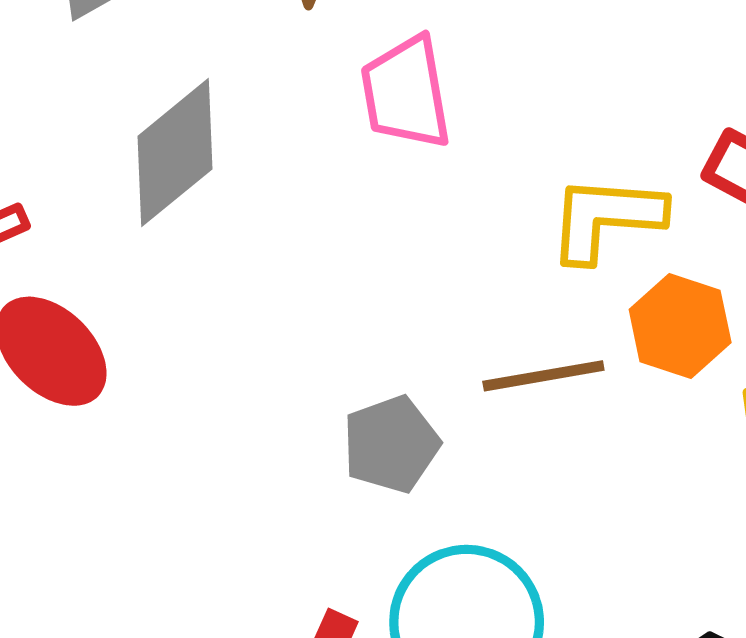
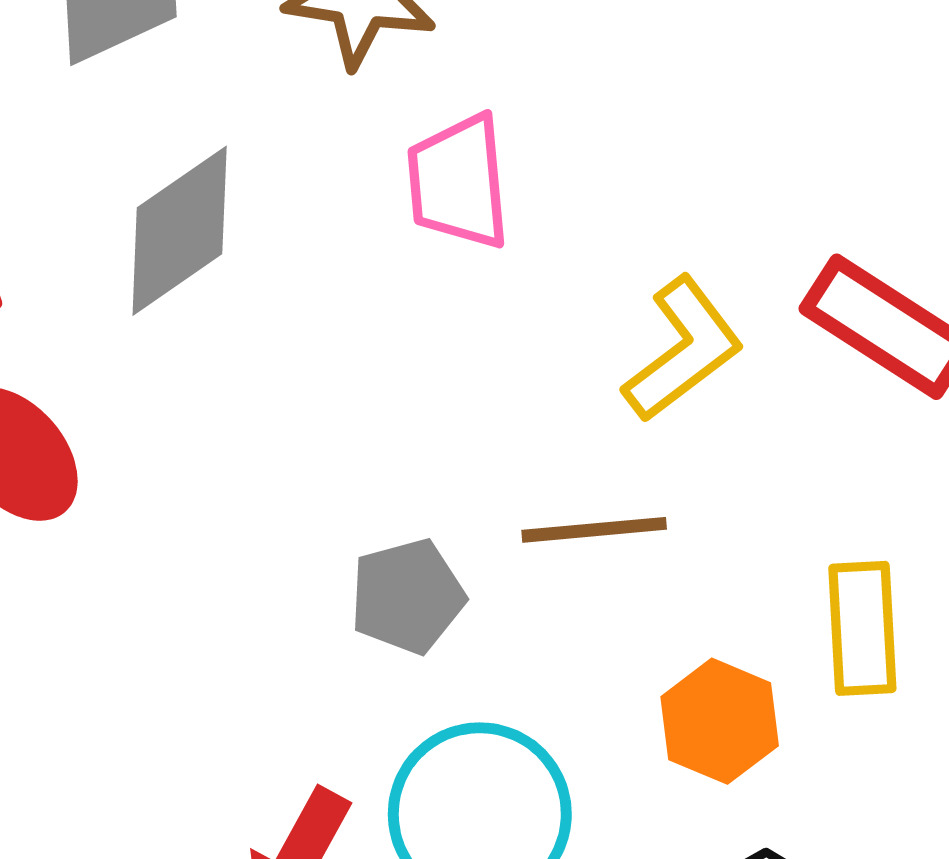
yellow L-shape: (606, 218) -> (683, 349), turned 134
orange hexagon: (680, 326) -> (720, 721), moved

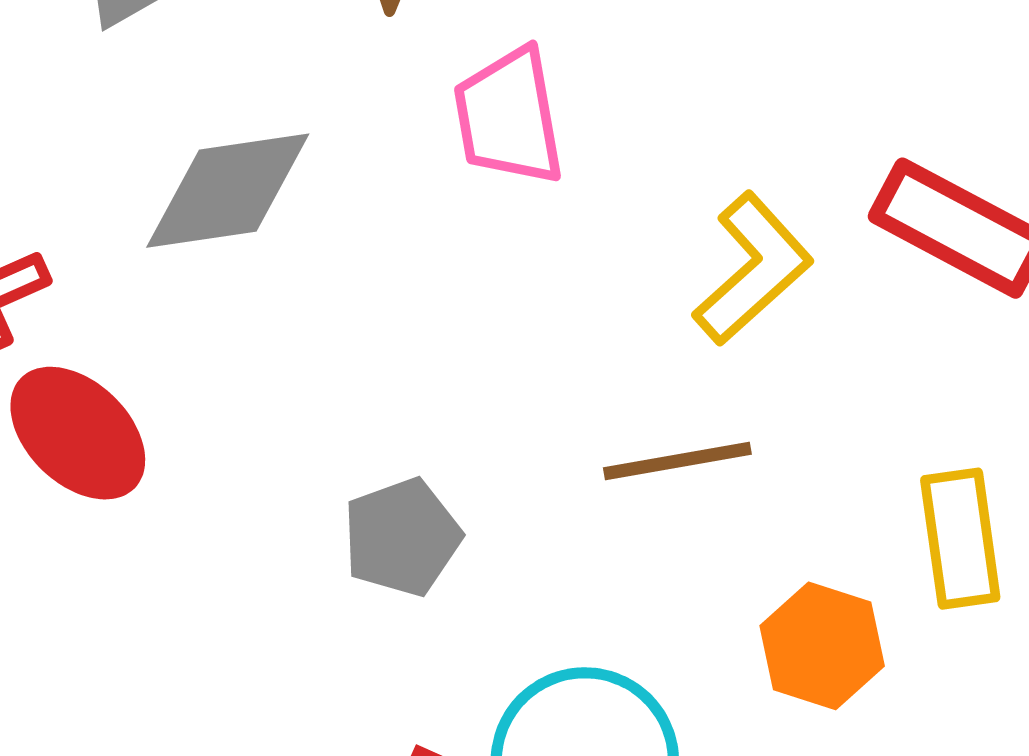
gray diamond: (180, 231) -> (228, 191), turned 31
gray pentagon: (407, 596) -> (402, 537), moved

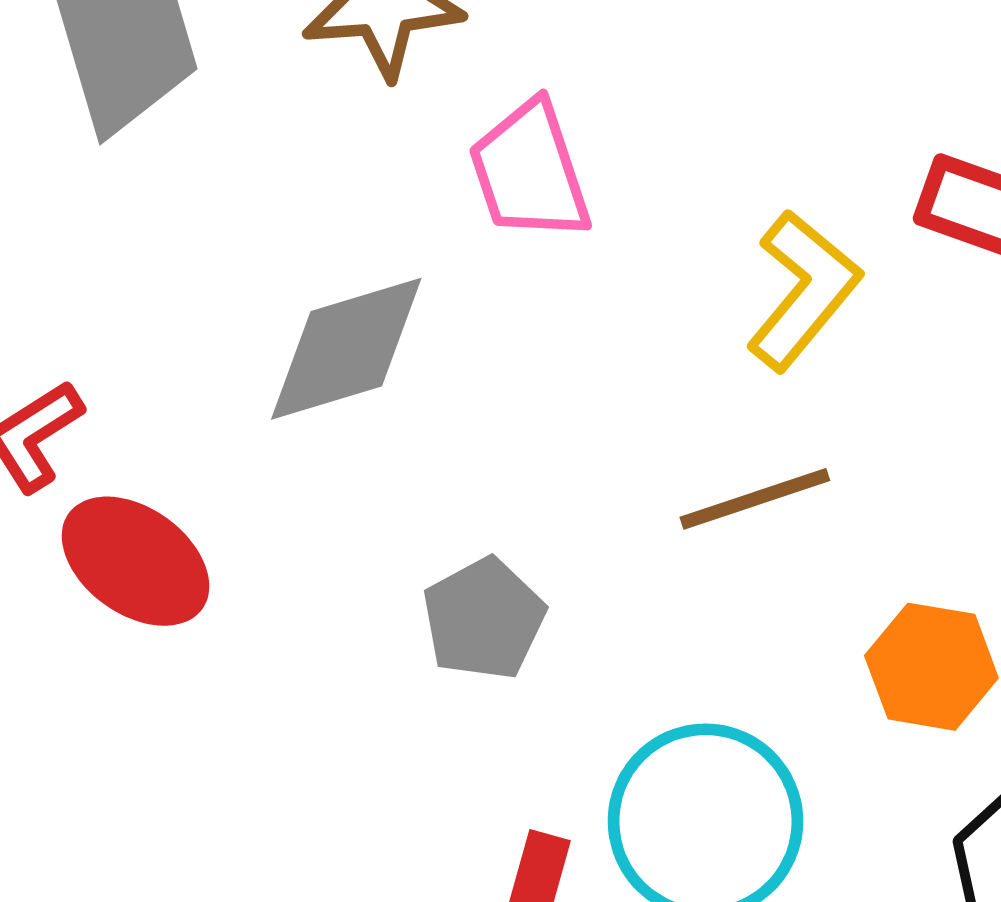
gray diamond: (228, 191) -> (346, 349), moved

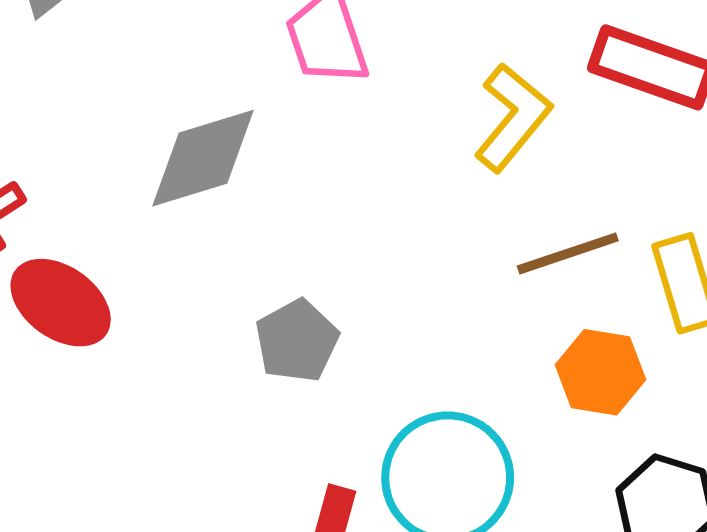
brown line: (755, 499) -> (568, 253), moved

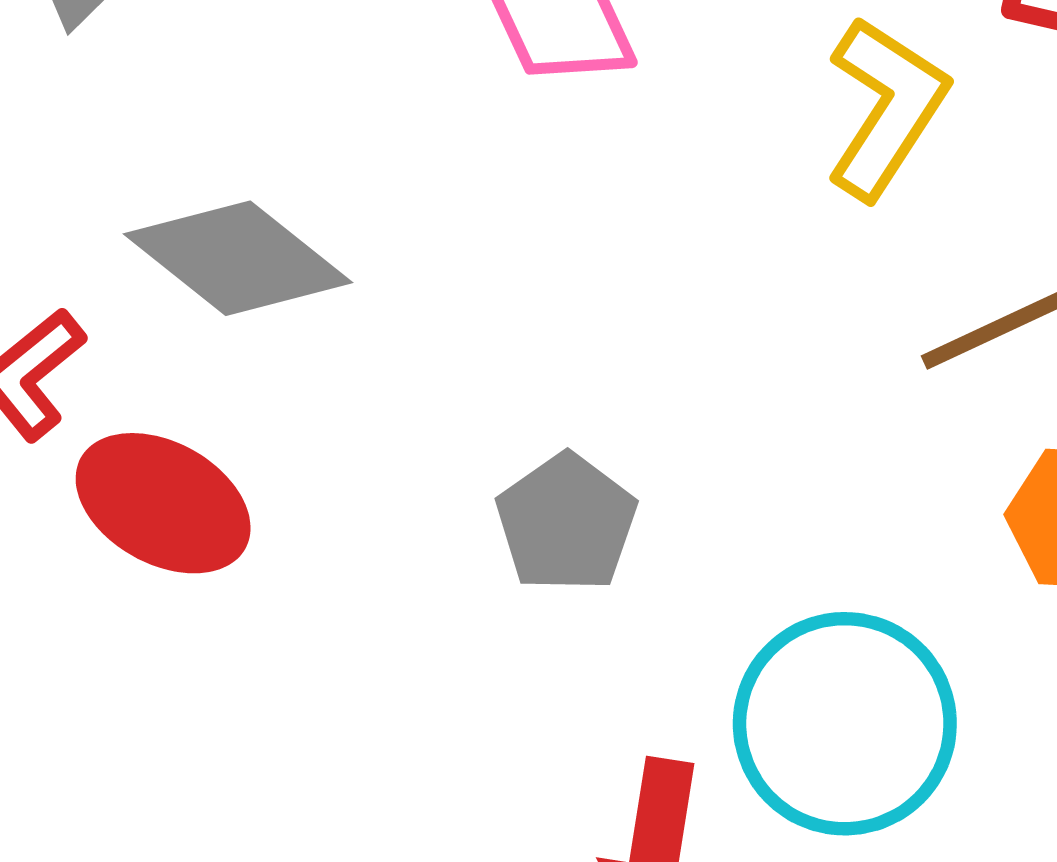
gray diamond: (203, 158) -> (238, 258), moved, turned 62

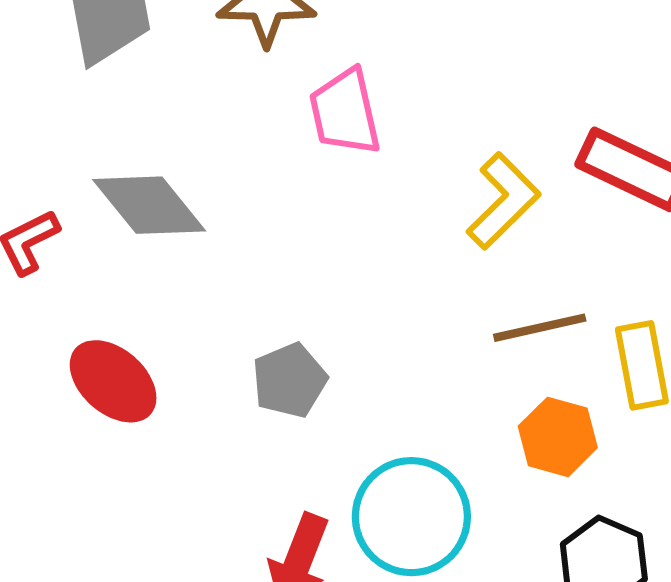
red ellipse: (163, 503) -> (113, 381), moved

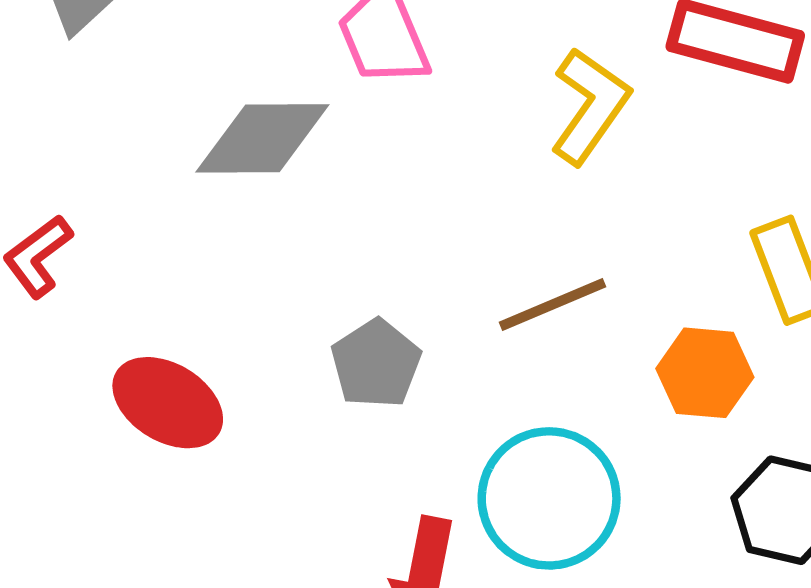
gray diamond: (149, 205) -> (262, 138), moved, turned -41
brown line: (540, 328) -> (552, 304), moved

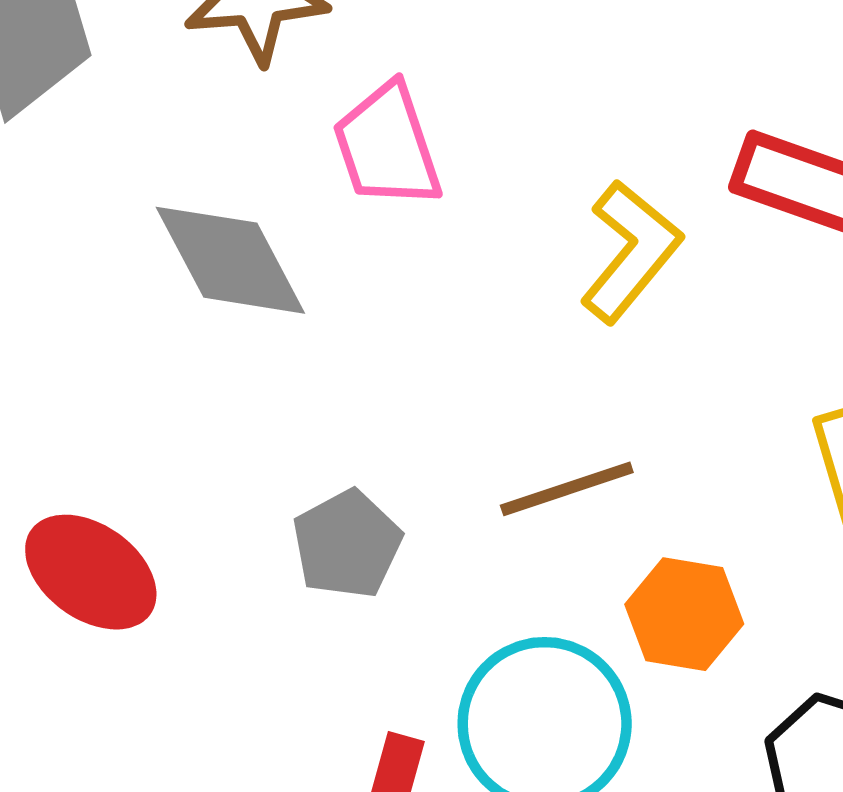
gray diamond: (262, 138) -> (230, 260), turned 58
orange hexagon: (705, 373) -> (684, 614), moved

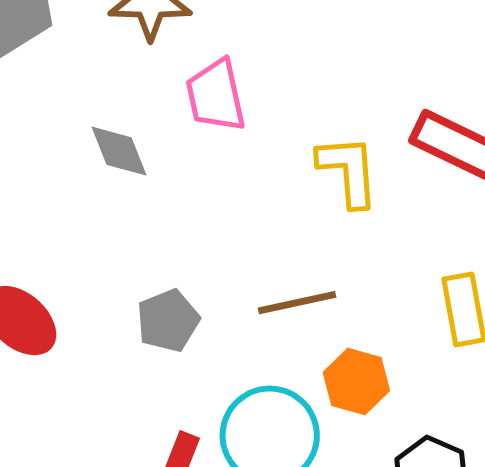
yellow L-shape: (631, 251) -> (348, 171), turned -50
gray diamond: (230, 260) -> (119, 151), size x0.7

